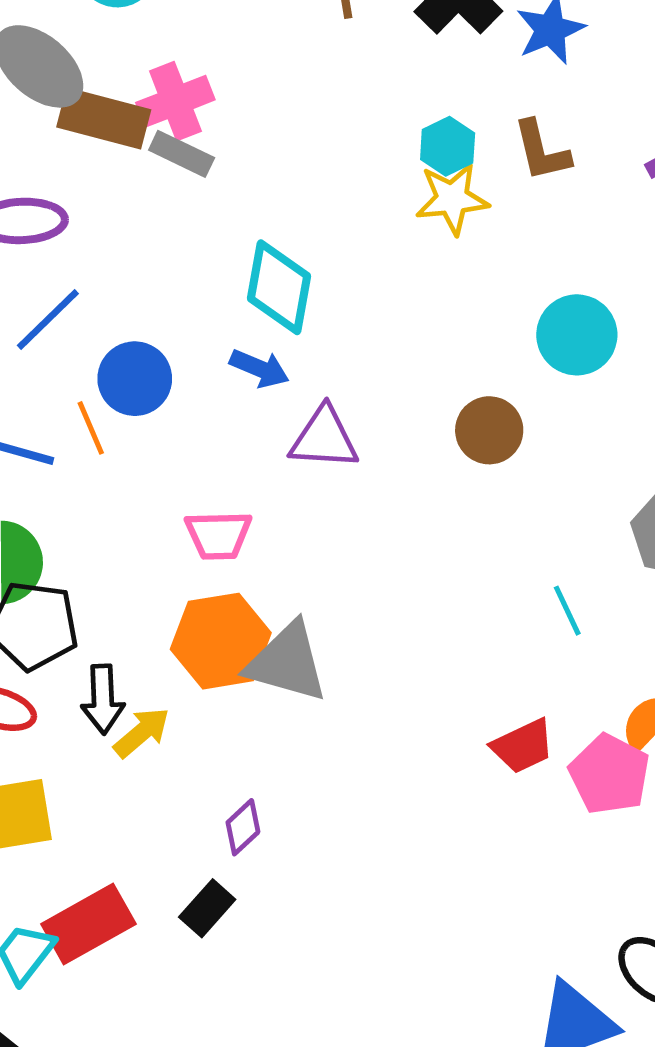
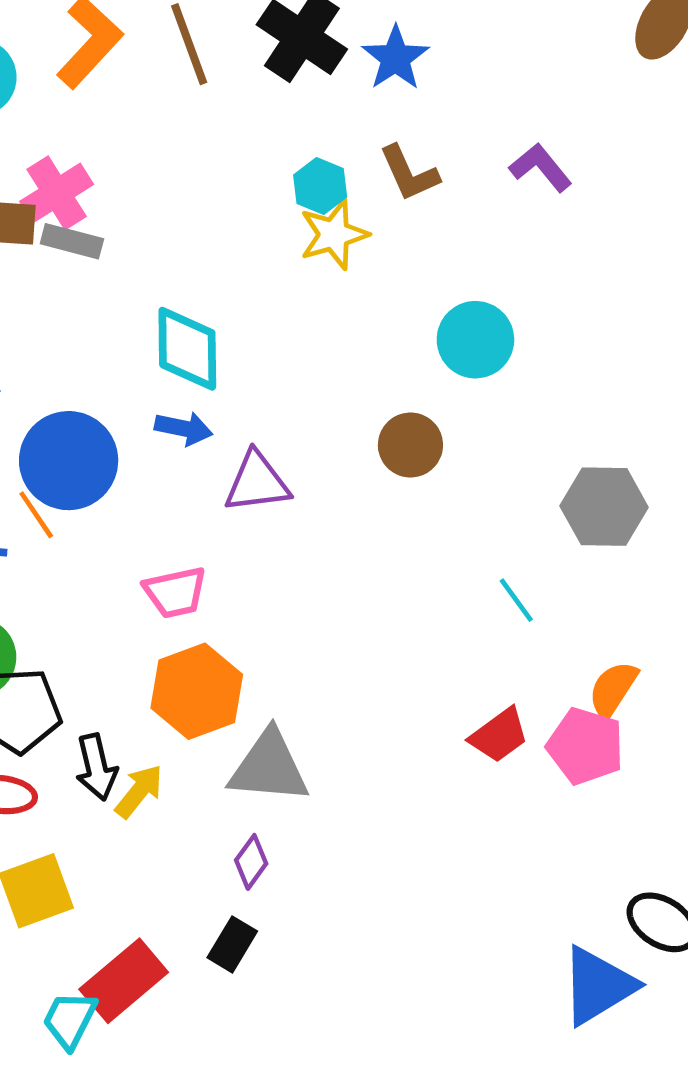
blue circle: (135, 379) -> (69, 461), size x1.4
gray triangle: (287, 662) -> (269, 767), moved

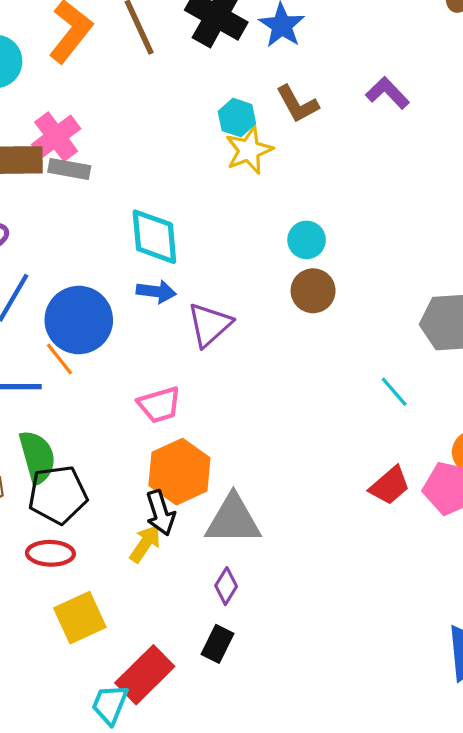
cyan circle: (475, 340) -> (307, 240), moved, size x0.7
purple triangle: (257, 482) -> (210, 325), turned -30
black arrow: (96, 767) -> (160, 513), moved

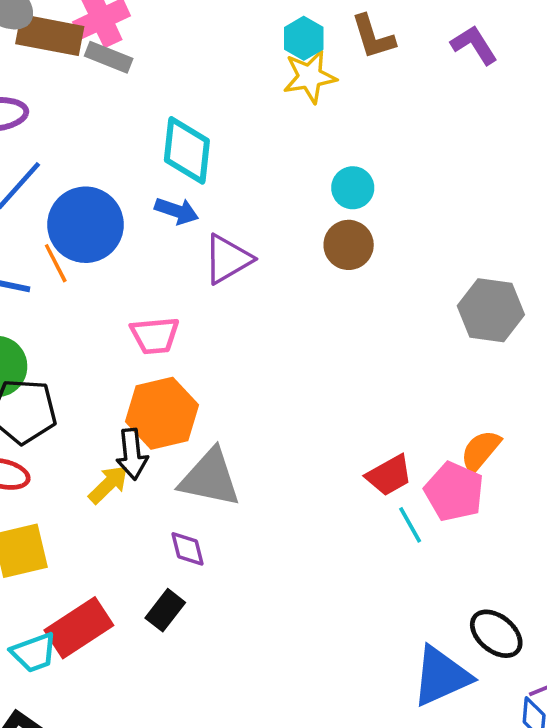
cyan line: (394, 392) -> (410, 525), moved
purple diamond: (226, 586) -> (187, 549), turned -57
cyan trapezoid: (110, 704) -> (34, 653), turned -144

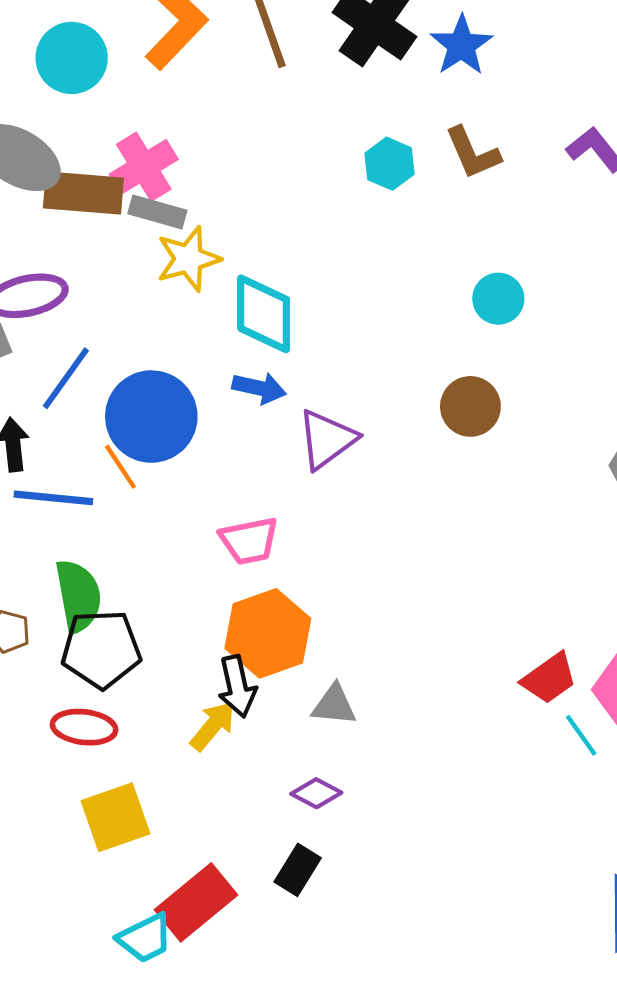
yellow star: (310, 77) -> (188, 259), moved
cyan circle: (353, 188) -> (498, 299), moved
gray triangle: (210, 478) -> (334, 705), size x0.6
purple diamond: (187, 549) -> (316, 793), turned -42

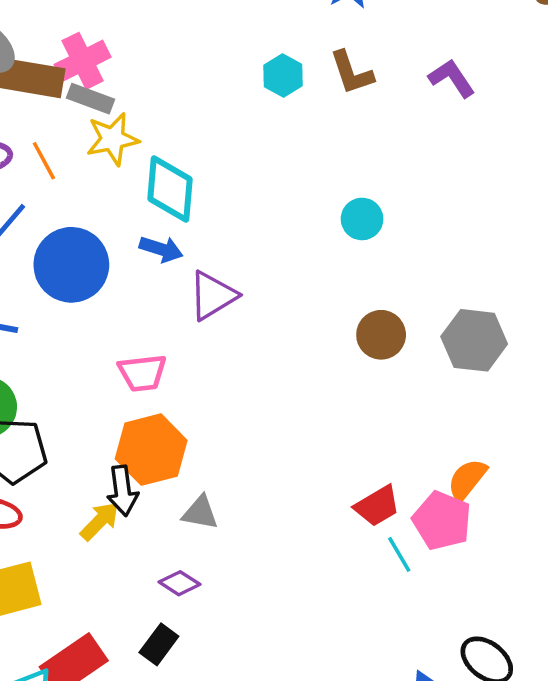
cyan circle: (498, 299) -> (362, 219), moved
brown circle: (470, 406) -> (381, 335), moved
orange line: (120, 467) -> (44, 161), moved

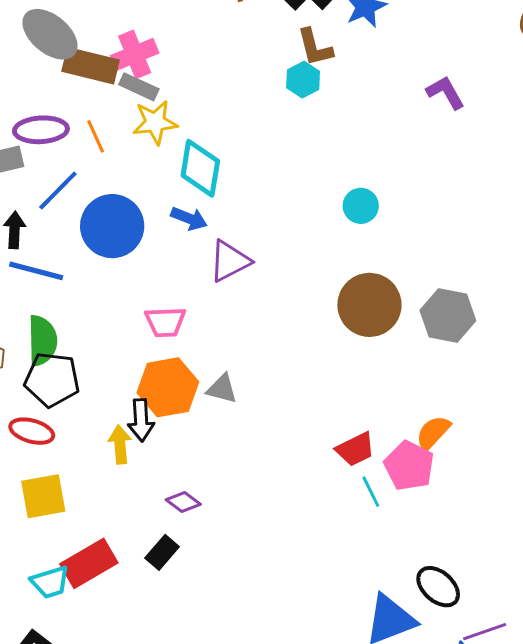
brown L-shape: (352, 73) -> (315, 47), moved
brown circle: (381, 335) -> (369, 305), size x1.5
gray triangle: (200, 513) -> (222, 389), moved
yellow arrow: (100, 521) -> (120, 445), turned -54

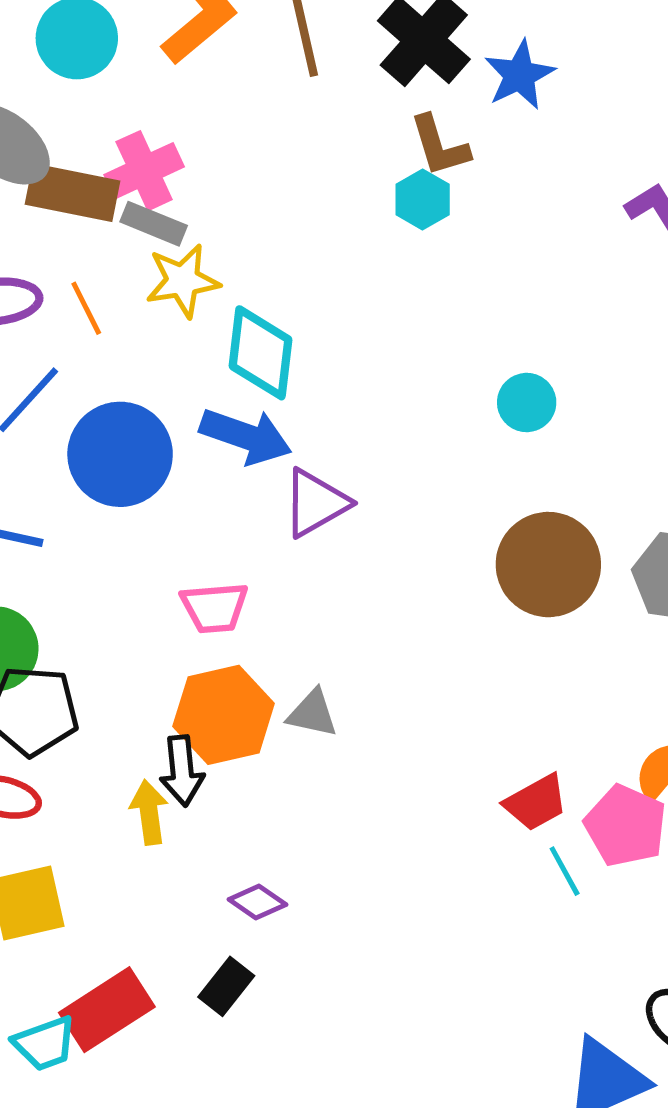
blue arrow: (189, 218) -> (246, 436), size x1.5

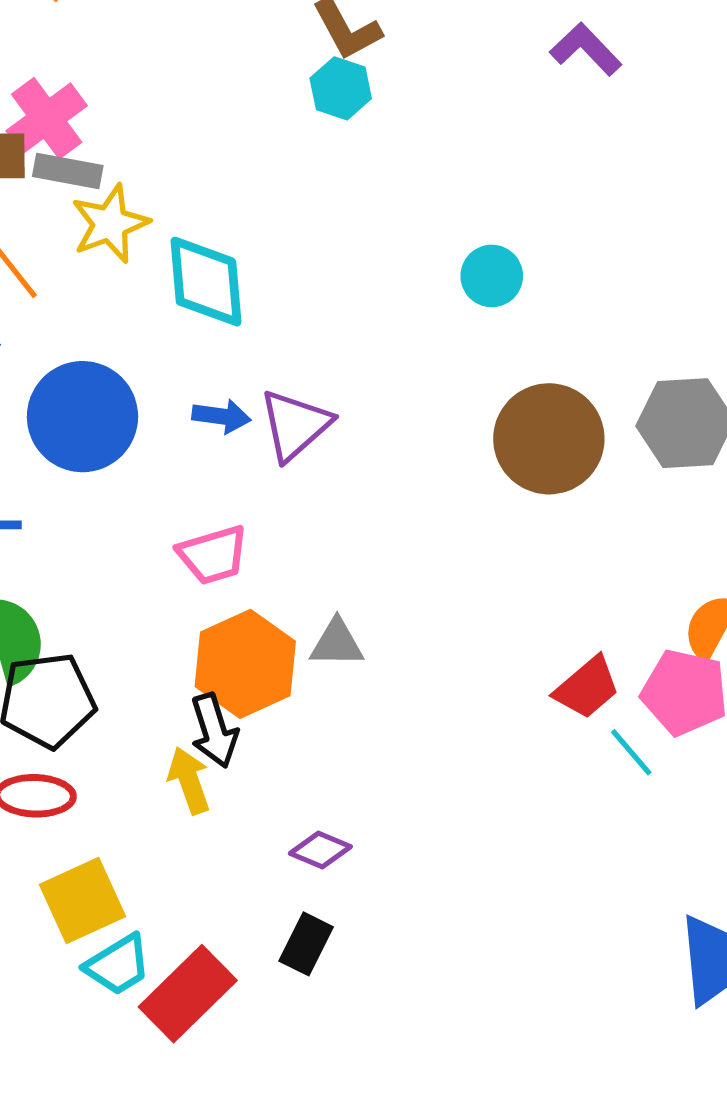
blue arrow: (246, 436) -> (221, 416), moved, size x0.6
cyan trapezoid: (45, 1044) -> (118, 965), moved

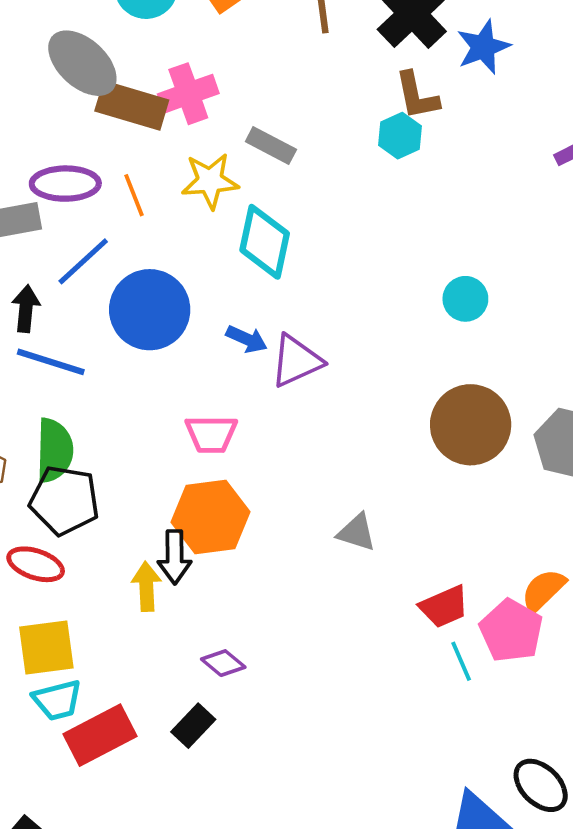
gray rectangle: (68, 171) -> (271, 145), moved
gray triangle: (337, 643) -> (357, 532), moved

